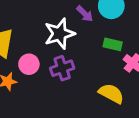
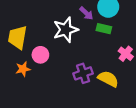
green rectangle: (113, 44) -> (104, 29), moved
purple cross: (62, 68) -> (83, 73), moved

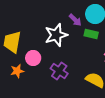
purple cross: (83, 73) -> (59, 71), moved, turned -36

